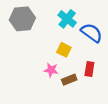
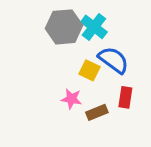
gray hexagon: (22, 19) -> (64, 27), moved
blue semicircle: (92, 33) -> (113, 60), moved

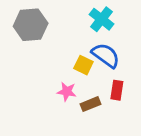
gray hexagon: (64, 27) -> (31, 25), moved
cyan cross: (94, 27) -> (102, 19), moved

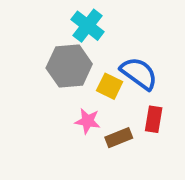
cyan cross: (102, 19) -> (88, 26), moved
gray hexagon: (31, 25) -> (69, 66), moved

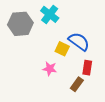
gray hexagon: (69, 66) -> (20, 24), moved
brown rectangle: (119, 138) -> (77, 84), moved, turned -32

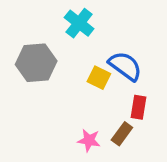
gray hexagon: (20, 24) -> (36, 63), moved
pink star: (50, 69) -> (89, 140), moved

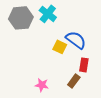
gray hexagon: (36, 63) -> (21, 18), moved
pink star: (89, 140) -> (42, 85), moved

